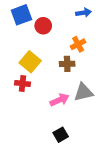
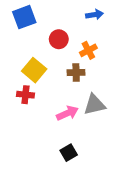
red circle: (43, 26) -> (59, 39), moved

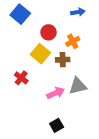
blue square: (24, 17) -> (20, 14), turned -30
yellow square: (34, 70) -> (40, 54), moved
red cross: (25, 95) -> (21, 78), turned 32

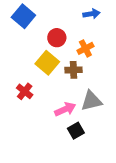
black square: (57, 125) -> (76, 131), moved

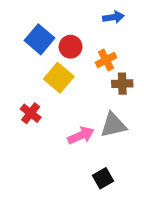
blue square: (23, 16) -> (39, 39), moved
brown cross: (74, 70) -> (122, 84), moved
black square: (76, 131) -> (103, 178), moved

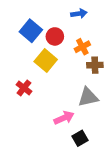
blue arrow: (113, 17) -> (79, 14), moved
pink arrow: (81, 135) -> (64, 118), moved

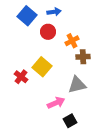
blue arrow: (79, 14) -> (54, 12), moved
blue square: (31, 31) -> (27, 16), moved
yellow square: (46, 60) -> (42, 67), moved

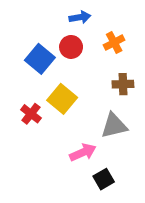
blue square: (27, 16) -> (40, 59), moved
orange cross: (72, 41) -> (114, 43), moved

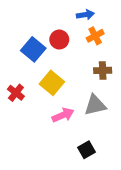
blue arrow: (80, 17) -> (85, 15), moved
red cross: (31, 114) -> (16, 93), moved
pink arrow: (83, 152) -> (63, 115), moved

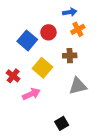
brown cross: (103, 70) -> (70, 56), moved
pink arrow: (63, 115) -> (31, 94), moved
black square: (87, 150) -> (62, 123), moved

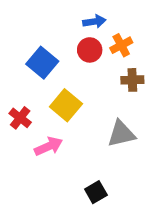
blue arrow: (70, 12) -> (94, 22), moved
red circle: (48, 32) -> (90, 50), moved
brown cross: (70, 56) -> (132, 80), moved

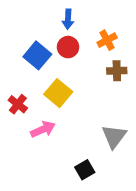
blue arrow: (94, 22) -> (68, 19), moved, turned 102
red circle: (90, 50) -> (68, 47), moved
gray triangle: (121, 134) -> (114, 136), moved, turned -40

